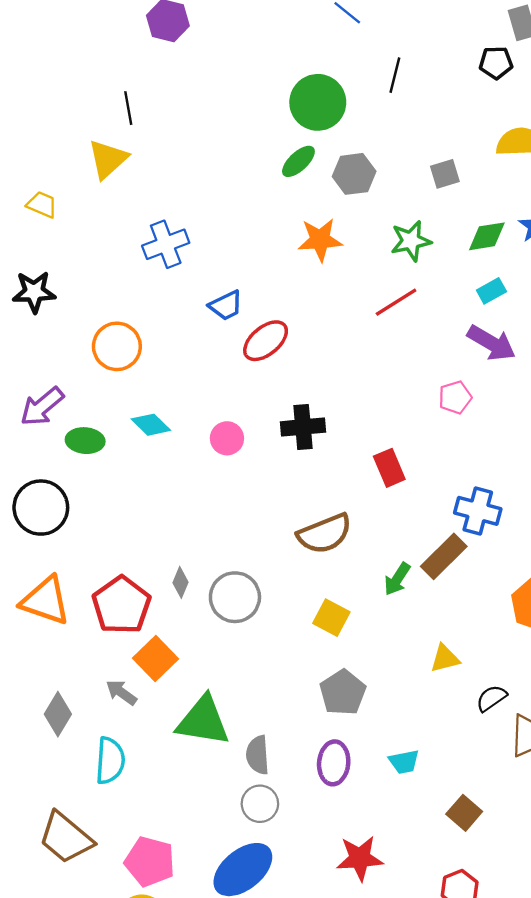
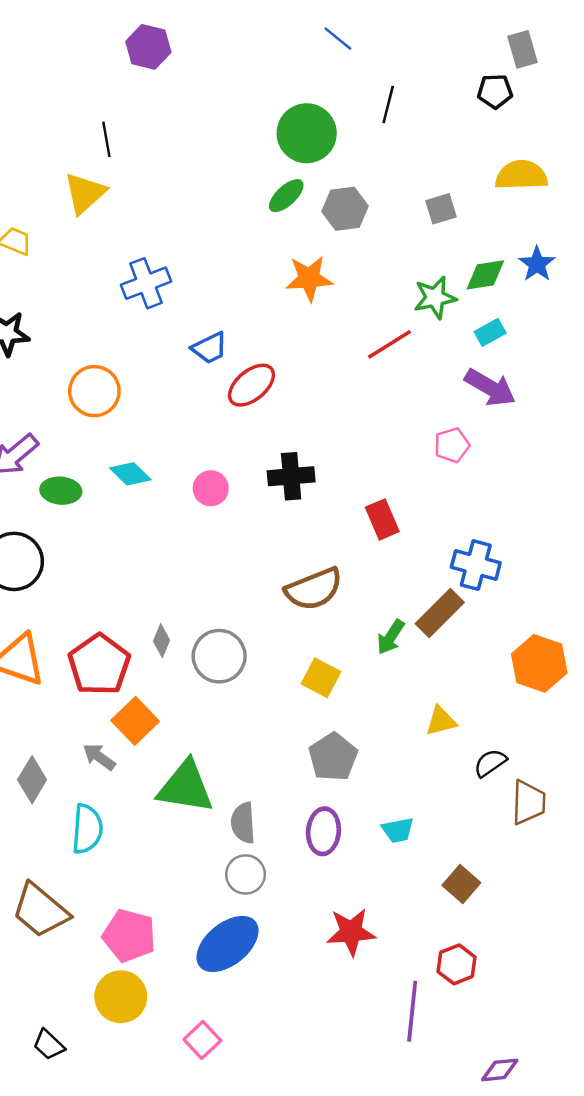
green star: (411, 241) -> (435, 298), moved

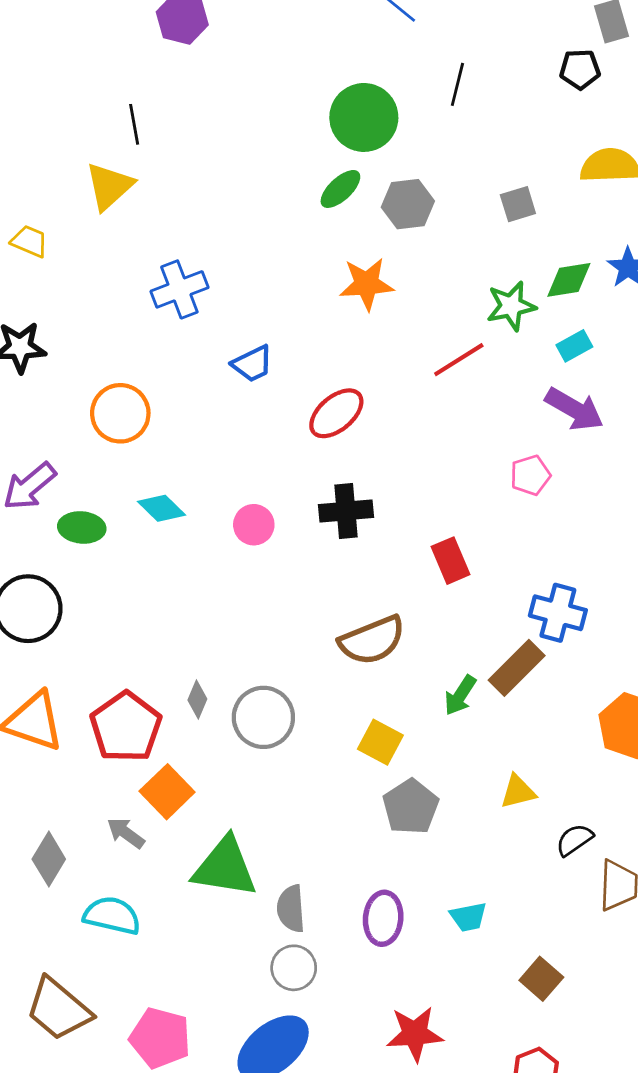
red ellipse: (251, 385) -> (336, 413), moved
gray pentagon: (333, 757) -> (411, 807), moved
cyan semicircle: (87, 829) -> (112, 916), turned -81

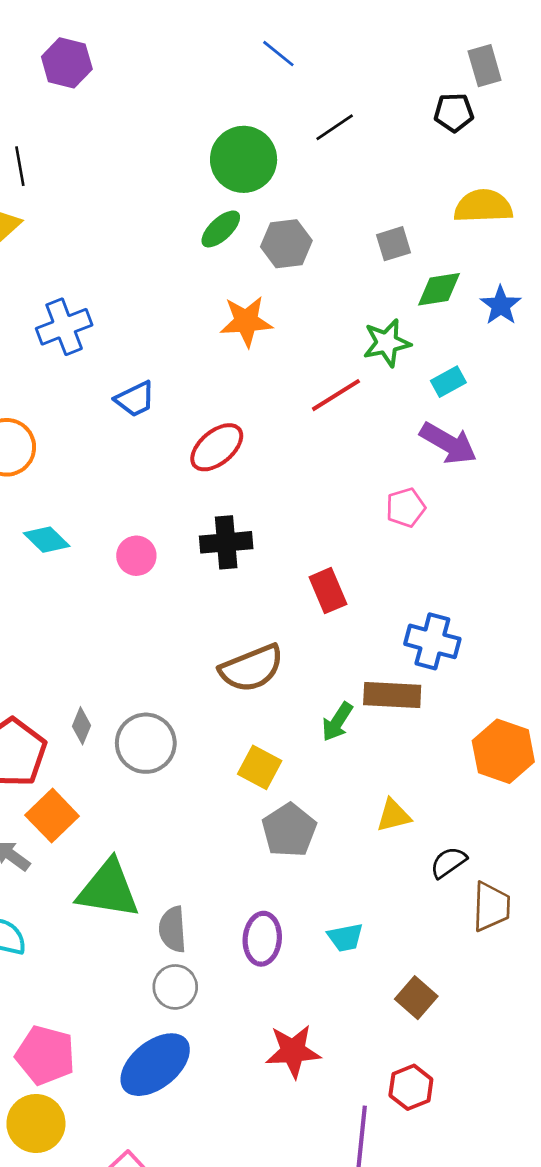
black line: (457, 84) -> (335, 127), turned 42
green diamond: (569, 280) -> (439, 289), moved
brown rectangle: (517, 668) -> (392, 695), turned 48

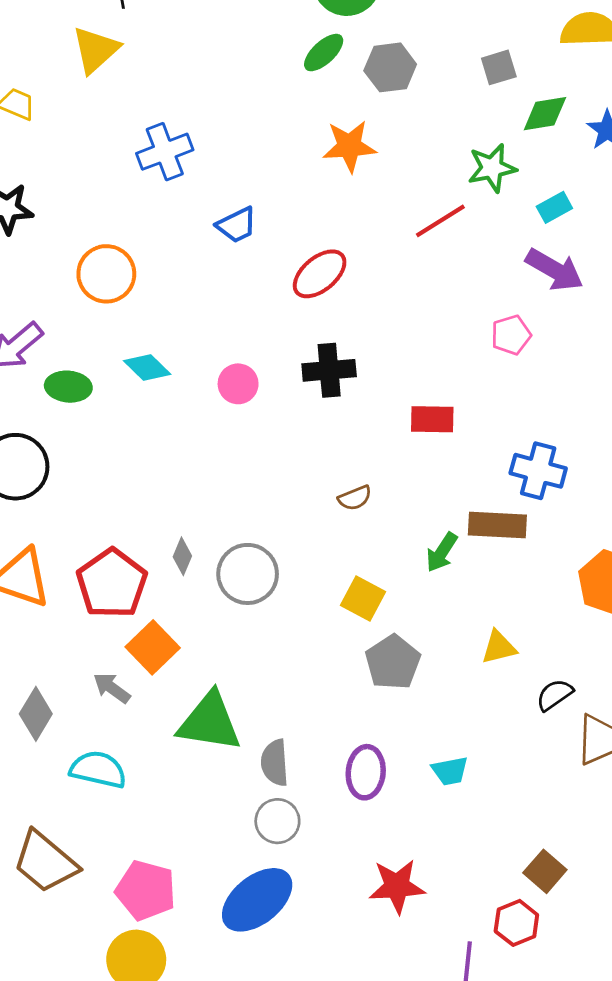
red rectangle: (328, 591) -> (432, 419), turned -66
brown semicircle: (252, 668) -> (355, 498), size x0.5
brown square: (416, 998) -> (545, 871), moved

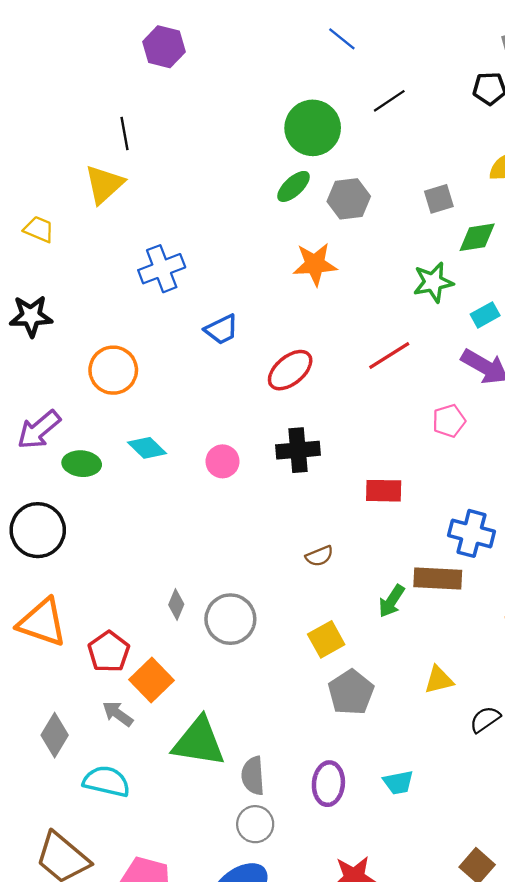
red line: (440, 221) -> (389, 355), moved
red pentagon: (112, 583) -> (109, 652), moved, size x0.7
yellow square: (363, 598) -> (326, 639), turned 33

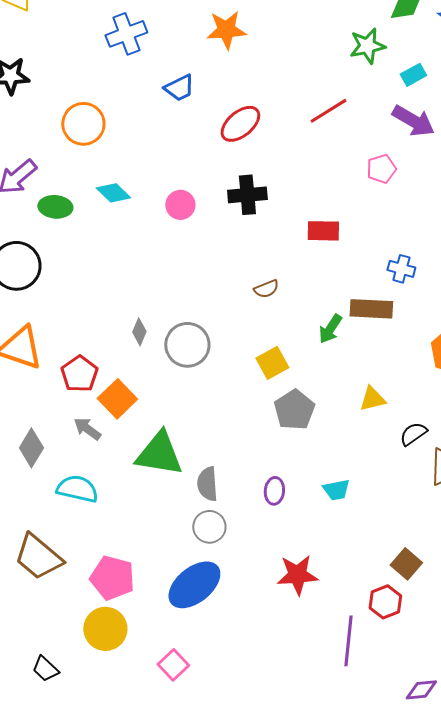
orange star: (315, 264) -> (226, 30), moved
blue cross: (472, 533) -> (401, 269), size x0.7
purple ellipse: (328, 784) -> (274, 491), size x0.7

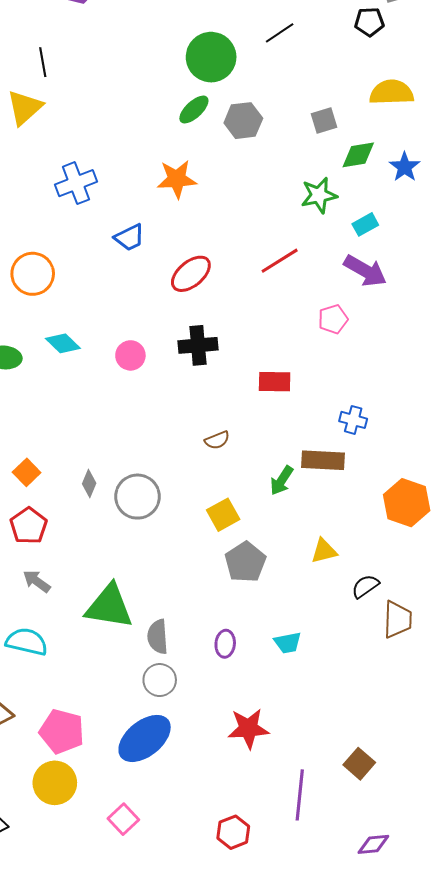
orange square: (117, 399) -> (27, 472), moved, size x0.7
brown square: (406, 564) -> (359, 764), moved
red hexagon: (385, 602) -> (233, 832), moved

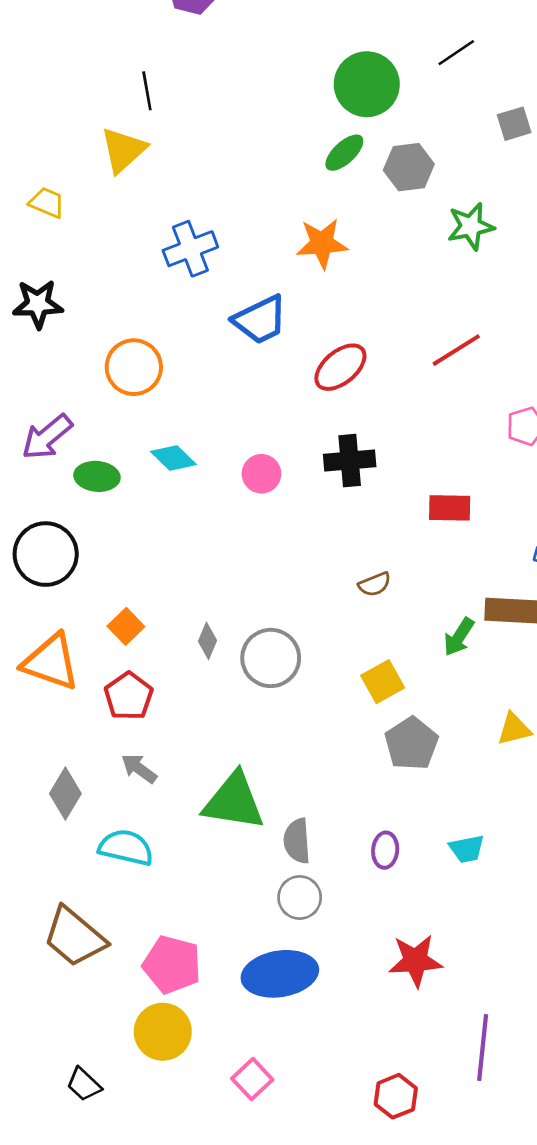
gray square: (324, 121) -> (514, 124), moved
green star: (319, 195) -> (471, 226), moved
blue trapezoid: (129, 238) -> (260, 320), size x1.4
blue ellipse: (145, 738) -> (280, 974), turned 30

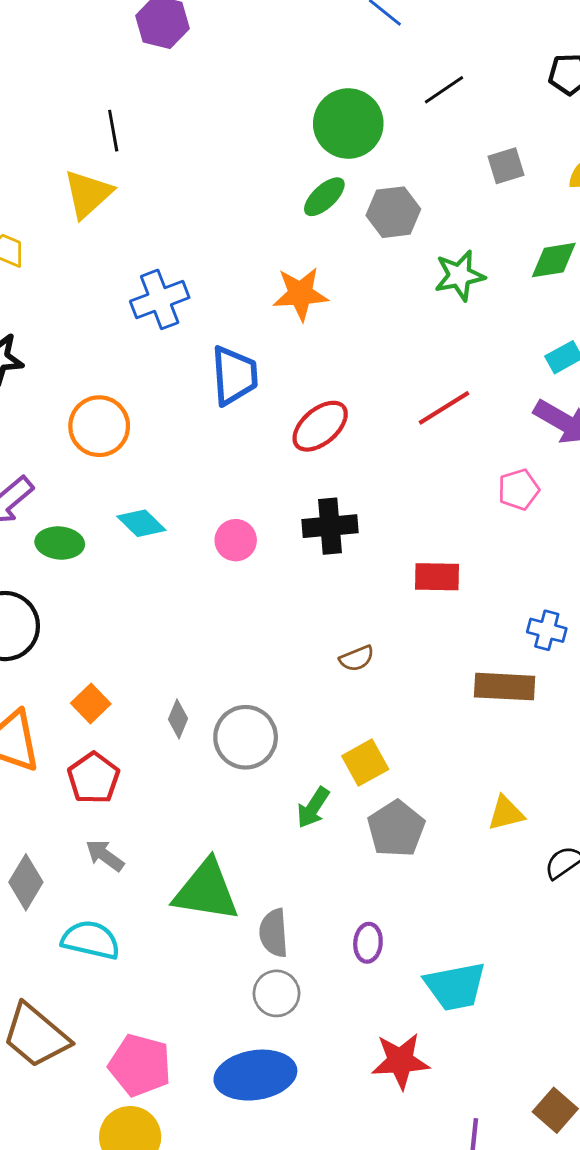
blue trapezoid: (260, 320) -> (234, 375), turned -68
green arrow: (459, 637) -> (313, 808), moved
cyan trapezoid: (467, 849) -> (455, 986), moved, size x1.6

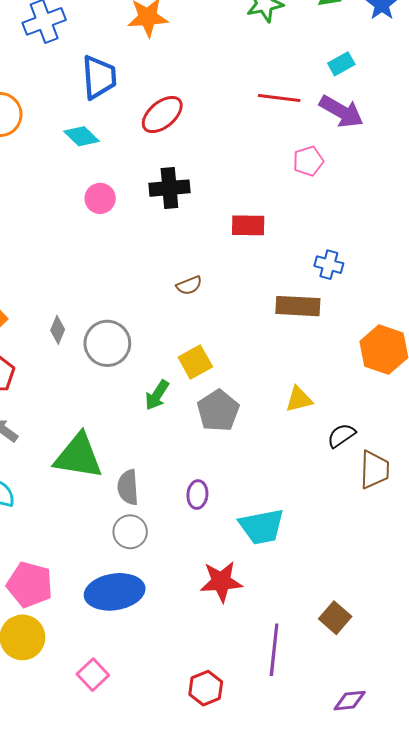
red line: (444, 408) -> (279, 98), moved, turned 39
cyan diamond: (141, 523) -> (81, 136), moved

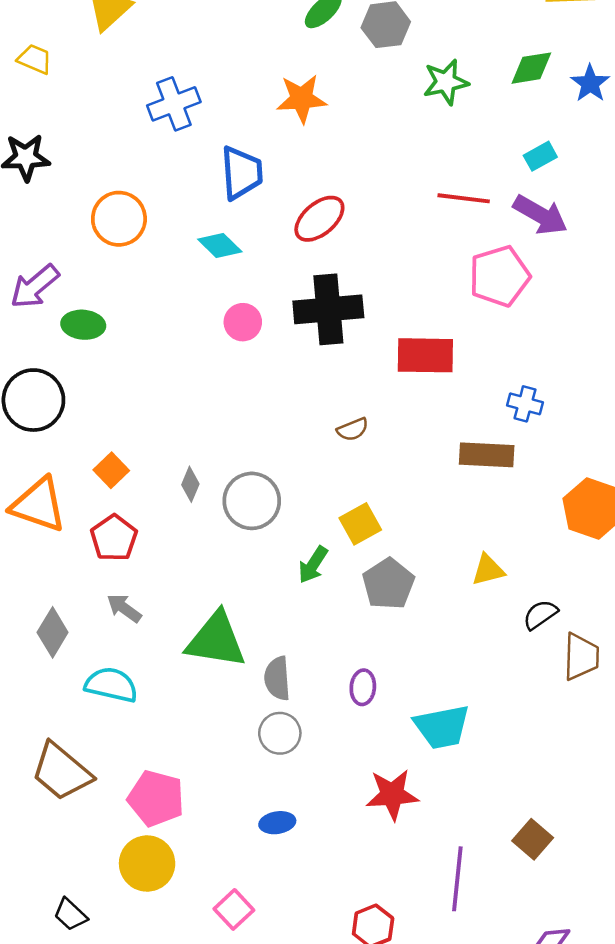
pink pentagon: (308, 161) -> (499, 276), size x1.6
black cross: (169, 188) -> (328, 309), size x1.4
red rectangle: (248, 225) -> (425, 355), size x1.4
blue ellipse: (115, 592) -> (277, 823), moved, size x0.5

